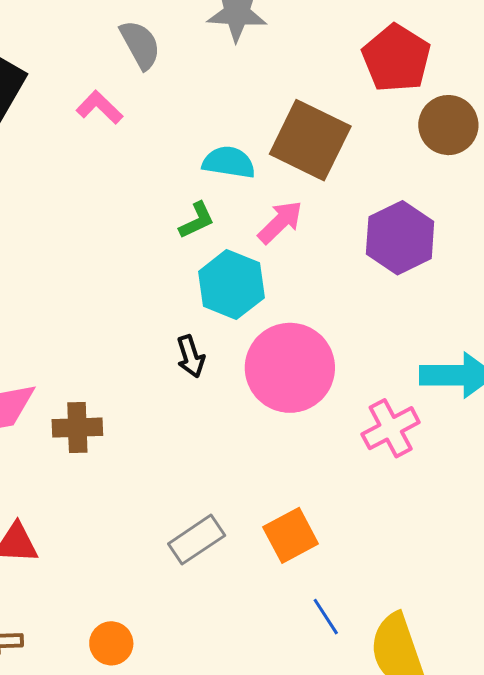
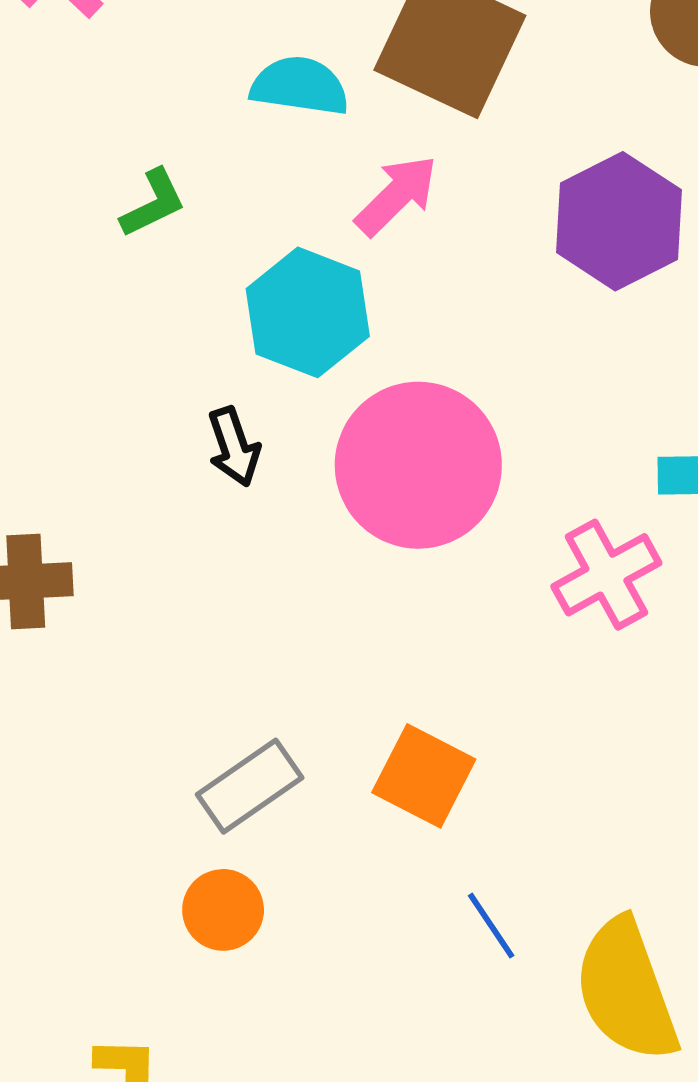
green L-shape: (197, 220) -> (153, 203), moved
orange square: (291, 535) -> (424, 776), turned -34
orange circle: (111, 643) -> (223, 910), moved

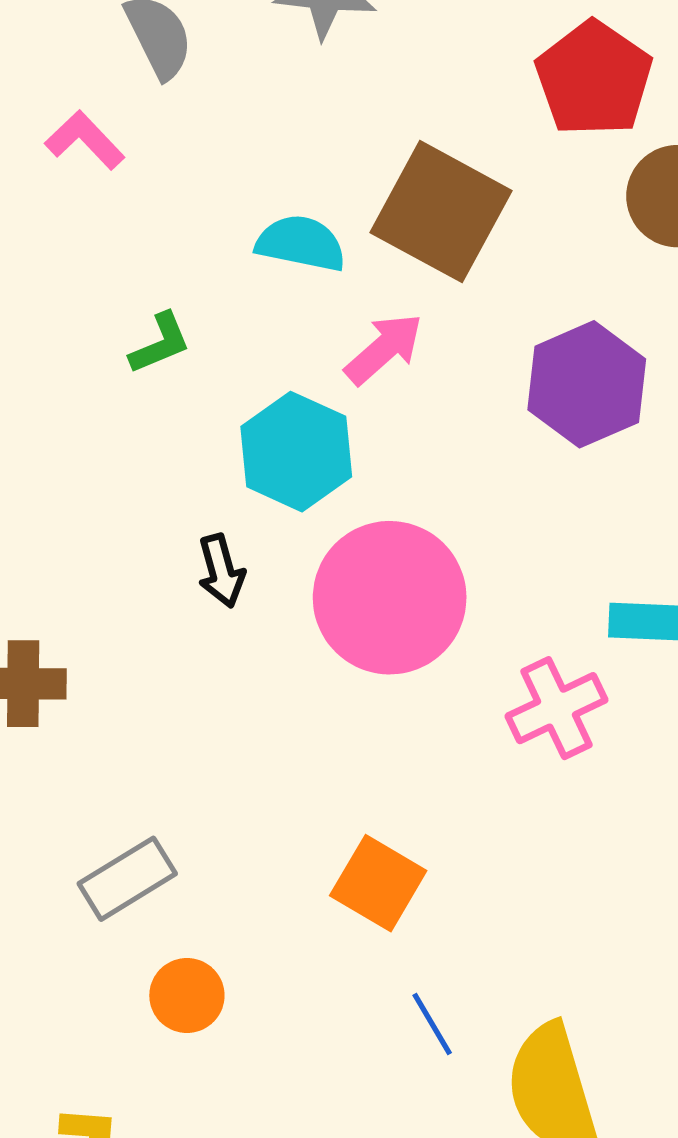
gray rectangle: (250, 786) -> (127, 879), moved

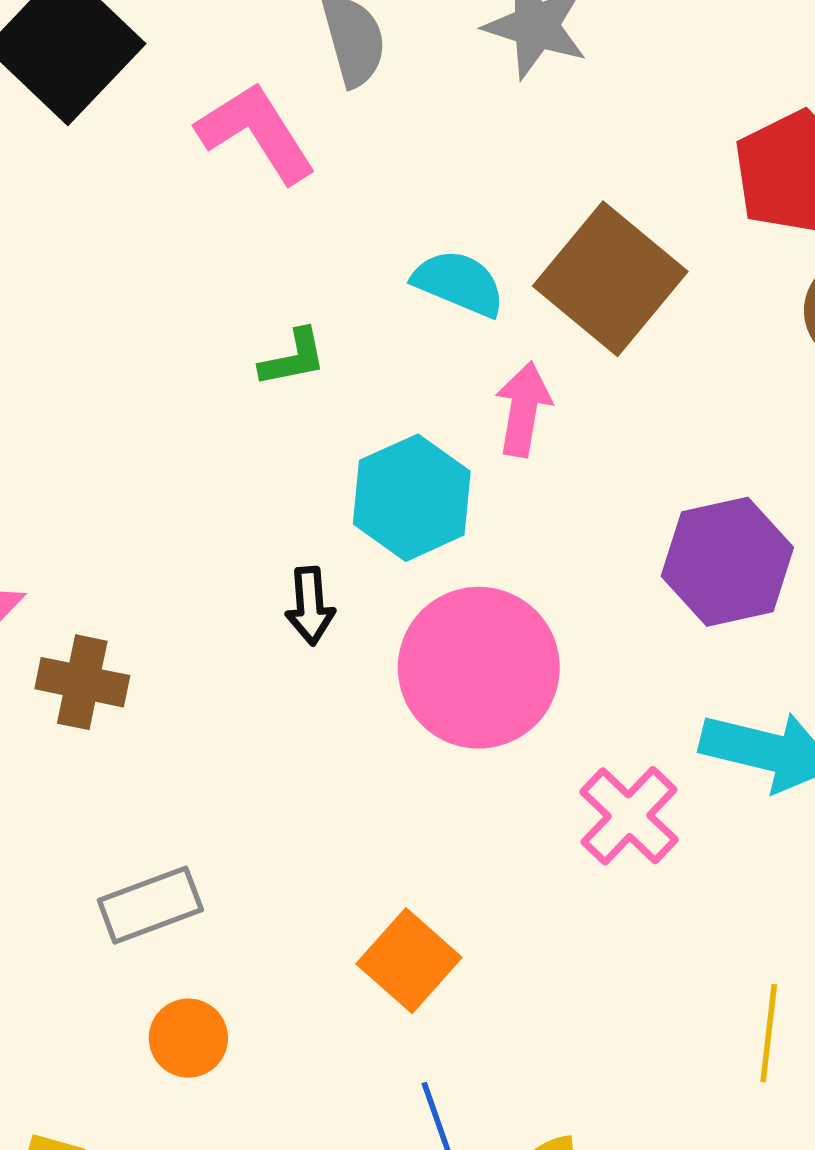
pink L-shape: (85, 140) -> (256, 133), size x1.5
pink arrow: (384, 349) -> (523, 409), turned -50
purple hexagon: (587, 384) -> (727, 562), moved
pink cross: (557, 708) -> (629, 816), turned -32

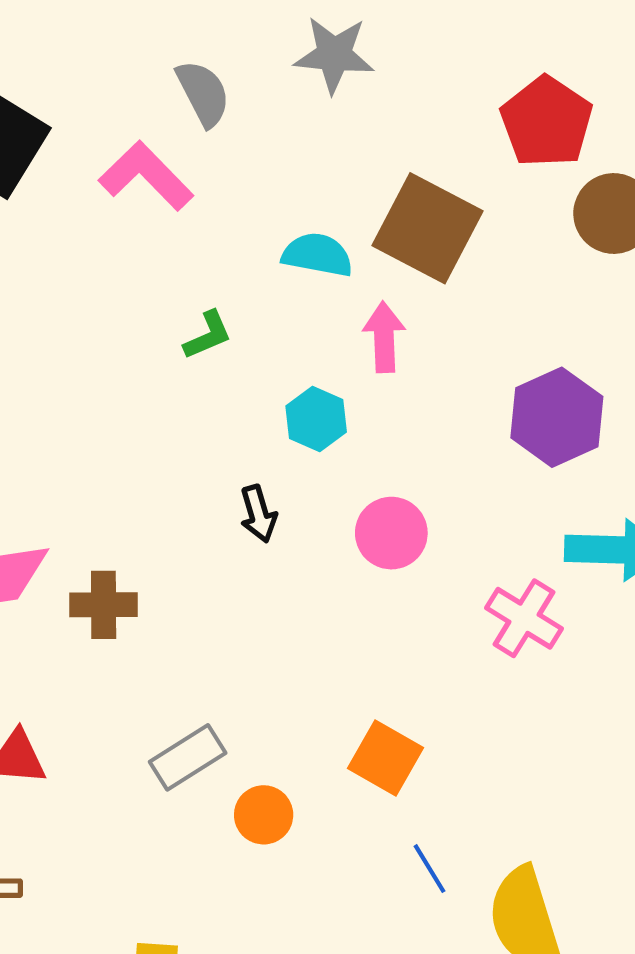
cyan hexagon: (412, 498) -> (316, 419), size x0.7
pink circle: (479, 668) -> (391, 533), size x0.6
orange circle: (188, 1038) -> (264, 815), moved

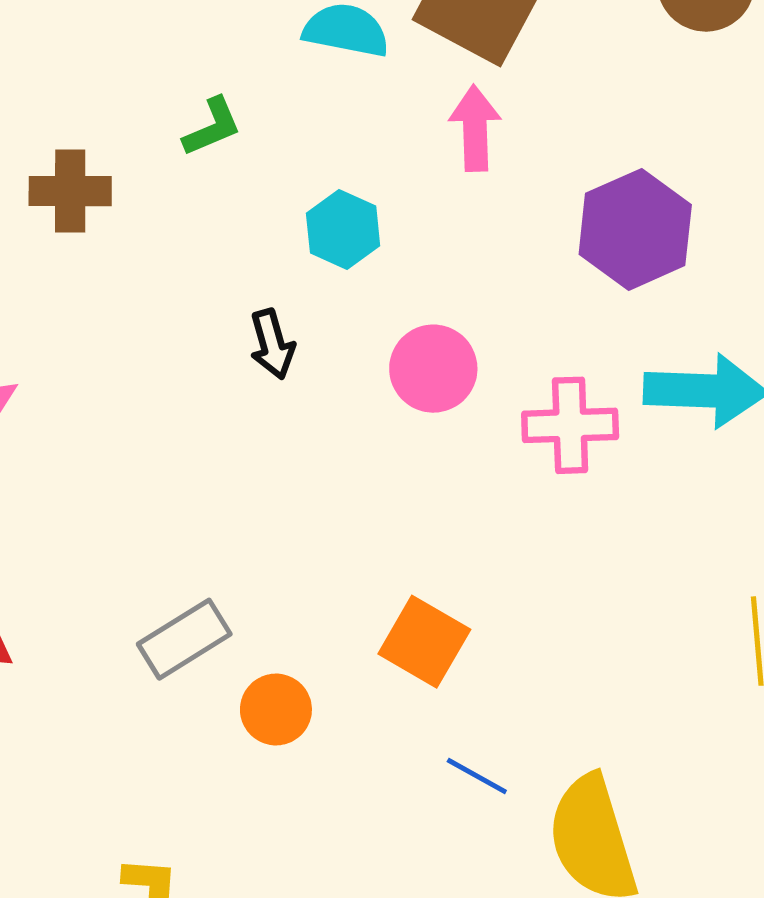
pink arrow: (384, 337) -> (475, 128), moved
brown cross: (104, 605) -> (70, 191), moved
pink cross: (524, 618) -> (570, 425), moved, turned -34
blue line: (429, 869) -> (477, 776), turned -30

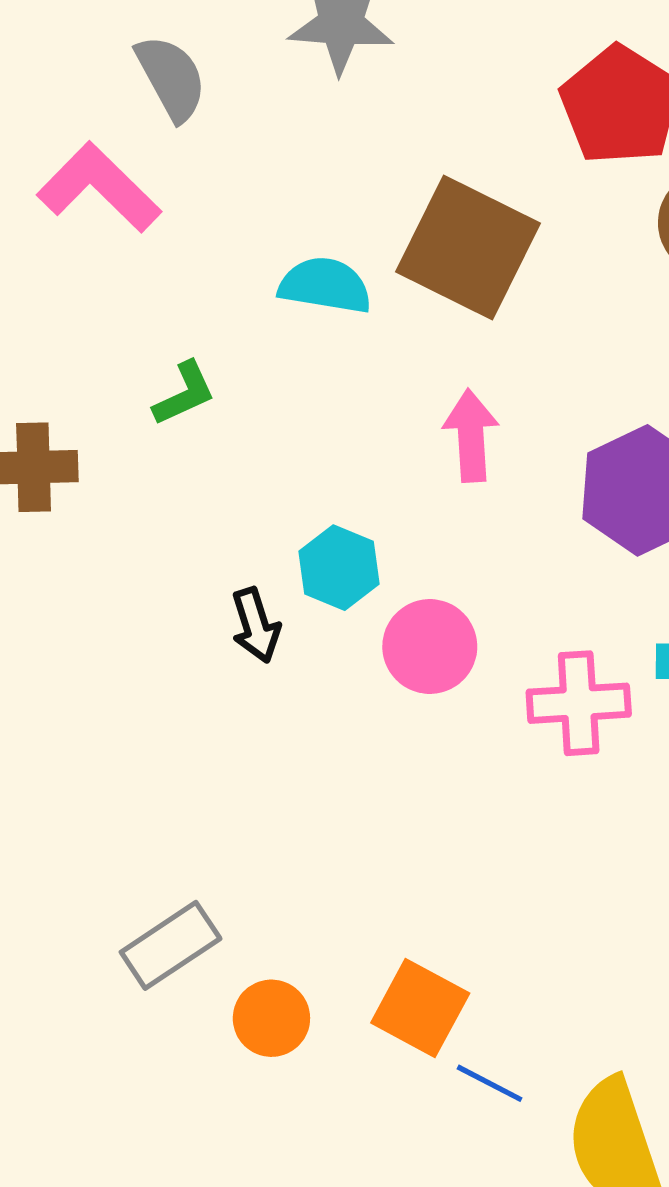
pink arrow: (475, 128) -> (471, 436), moved
cyan hexagon: (343, 230) -> (339, 568), moved
orange square: (424, 642) -> (420, 1008), moved

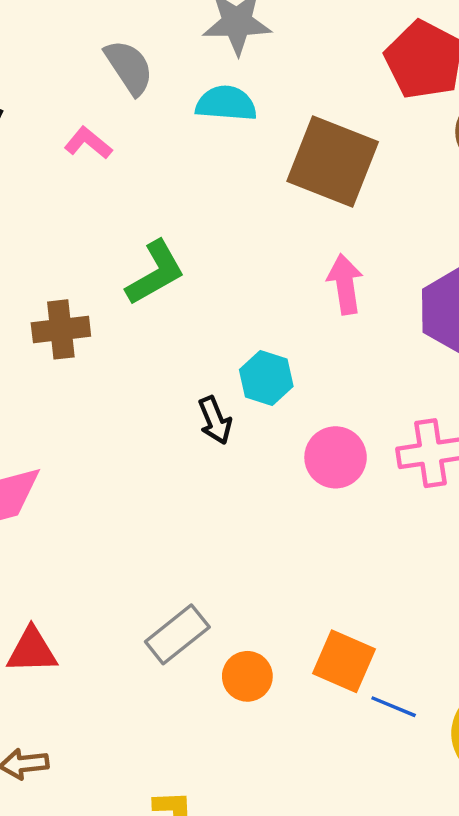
pink L-shape: (99, 187) -> (88, 143), size x0.6
cyan semicircle: (325, 285) -> (226, 103), moved
green L-shape: (184, 394) -> (155, 273), size x1.5
pink circle: (430, 647) -> (336, 457), moved

